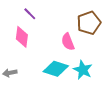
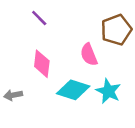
pink diamond: (22, 37) -> (42, 64), moved

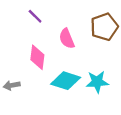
pink semicircle: (89, 55) -> (67, 39), moved
cyan star: (108, 91) -> (97, 82), turned -30

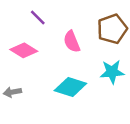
pink diamond: (37, 57) -> (24, 50), moved, turned -65
cyan star: (97, 82) -> (112, 72), moved

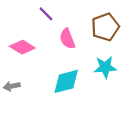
purple line: (38, 18) -> (46, 14), moved
cyan diamond: (70, 87) -> (66, 81), turned -32

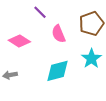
cyan star: (105, 67) -> (91, 59), turned -30

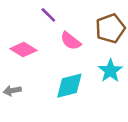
pink semicircle: (58, 34) -> (71, 41), turned -30

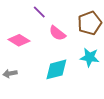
cyan star: (110, 71) -> (90, 57), turned -30

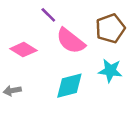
pink semicircle: (57, 33) -> (71, 41), size x1.4

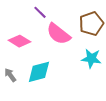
cyan diamond: (69, 86) -> (39, 72), moved
gray arrow: (12, 91) -> (10, 75), turned 64

